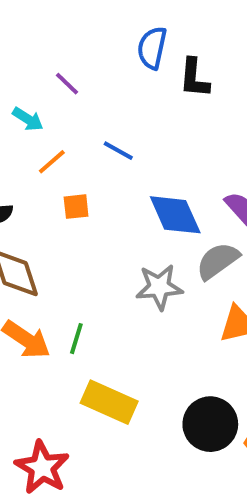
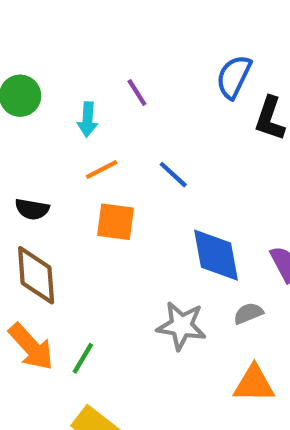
cyan arrow: (28, 119) -> (88, 119), turned 48
orange square: (76, 207) -> (116, 222), size x1.4
gray semicircle: (218, 261) -> (248, 313), size x0.6

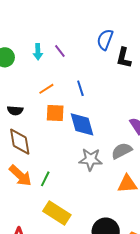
cyan arrow: (88, 119) -> (38, 52), moved
blue line: (173, 175) -> (80, 88), turned 35
blue diamond: (216, 255) -> (82, 124), moved
gray semicircle: (248, 313) -> (122, 151), size x1.5

